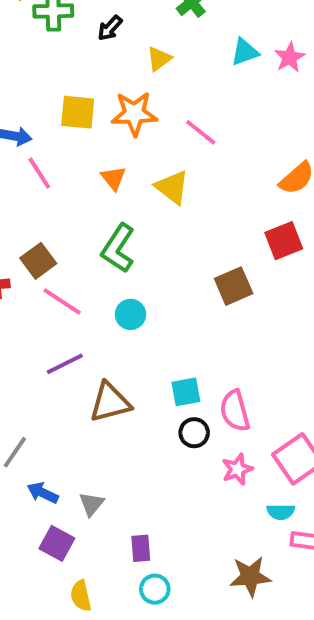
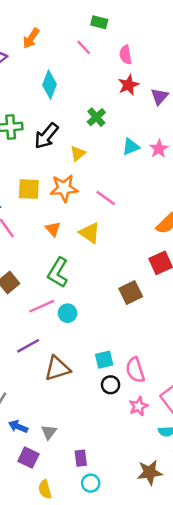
black arrow: (110, 28) -> (46, 136), size x1.6
pink line: (62, 301) -> (42, 306), moved, turned -55

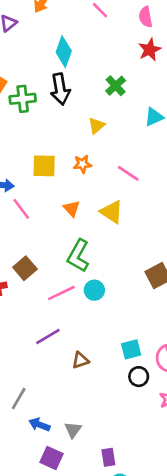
black arrow: (46, 136) -> (60, 89), moved, turned -48
orange star: (64, 188) -> (82, 164), size x0.6
cyan circle: (68, 313) -> (94, 290), moved
brown triangle: (57, 368) -> (80, 360), size x0.6

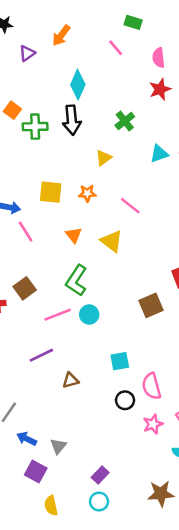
cyan square: (131, 349) -> (120, 361), moved
purple rectangle: (108, 457) -> (100, 475), moved, turned 48

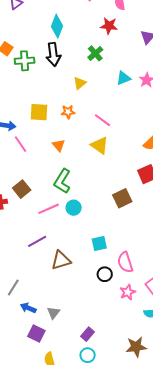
red star: (160, 89) -> (109, 26), moved, turned 30
yellow triangle: (112, 241) -> (100, 145), moved
brown triangle: (71, 380) -> (61, 260), size x1.5

